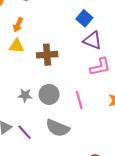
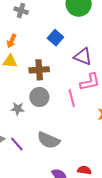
blue square: (84, 18) -> (55, 38), moved
gray circle: (49, 94) -> (39, 97), moved
pink line: (79, 100) -> (72, 98), moved

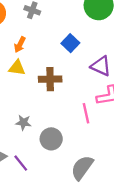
gray circle: (39, 97) -> (51, 139), moved
gray semicircle: (49, 140) -> (82, 168), moved, turned 100

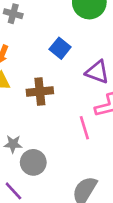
gray circle: (51, 139) -> (33, 162), moved

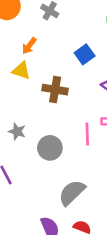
gray circle: (33, 162) -> (50, 148), moved

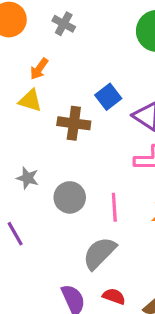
blue square: (85, 54) -> (108, 97), moved
pink line: (87, 134) -> (114, 207), moved

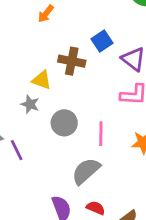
yellow triangle: (30, 100) -> (42, 80), moved

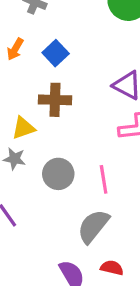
blue square: (102, 41) -> (56, 53), moved
yellow triangle: (42, 80) -> (23, 128), turned -30

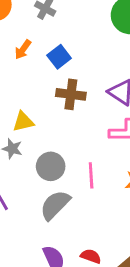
brown cross: (55, 100) -> (71, 94), moved
gray semicircle: (93, 226) -> (55, 205), moved

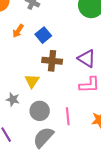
yellow triangle: (23, 122) -> (32, 81), moved, turned -42

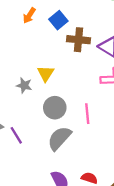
brown cross: (52, 61) -> (79, 40), moved
gray star: (13, 99) -> (24, 85), moved

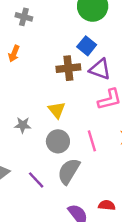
blue square: (58, 20) -> (87, 46), moved
yellow triangle: (46, 73) -> (57, 110), moved
purple line: (16, 135) -> (36, 180), moved

